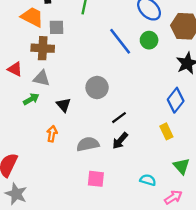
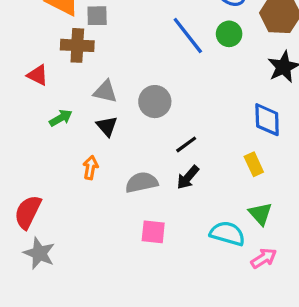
gray triangle: (42, 78) -> (105, 92), moved
blue diamond: (176, 100) -> (267, 120), turned -40
green triangle: (181, 166) -> (260, 214), moved
cyan semicircle: (148, 180) -> (227, 234), size x1.5

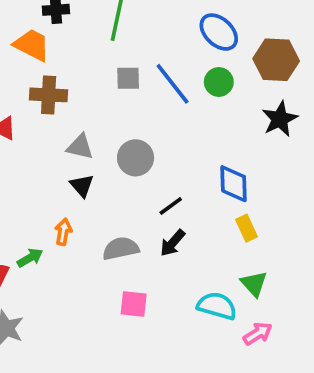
gray square: (97, 16) -> (128, 78), moved
green arrow: (61, 118) -> (30, 258), moved
blue diamond: (267, 120) -> (234, 184), moved

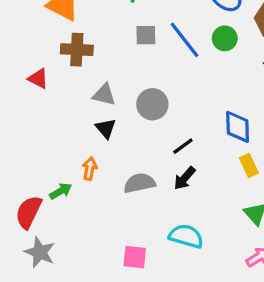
pink square: (134, 304) -> (135, 257), moved
cyan semicircle: (217, 306) -> (186, 236), moved

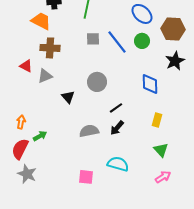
gray triangle: (104, 95) -> (45, 76), moved, turned -35
blue diamond: (238, 127) -> (150, 84), moved
yellow rectangle: (249, 165) -> (157, 120), turned 40
orange arrow: (90, 169) -> (21, 122), moved

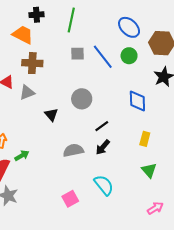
cyan semicircle: (118, 164) -> (104, 185), turned 35
pink square: (86, 177) -> (70, 199), turned -35
pink arrow: (163, 177) -> (155, 208), moved

